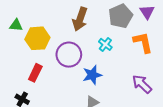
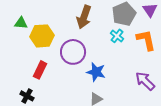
cyan cross: (105, 44) -> (117, 36), moved
blue star: (92, 75) -> (96, 72), turned 30

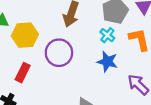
blue star: (96, 72) -> (107, 62), moved

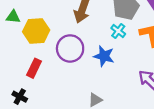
blue star: (107, 62) -> (104, 56), moved

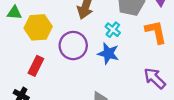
cyan cross: (118, 31) -> (113, 30), moved

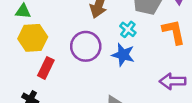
yellow hexagon: (38, 27) -> (33, 38), moved
purple arrow: (155, 78) -> (173, 81), turned -45

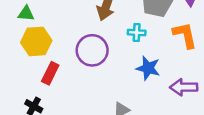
cyan cross: (128, 29) -> (137, 33), turned -35
blue star: (123, 55) -> (148, 68), moved

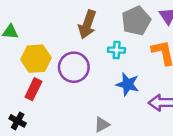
yellow hexagon: (36, 41) -> (36, 59), moved

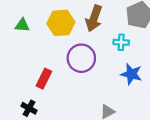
yellow hexagon: (36, 59) -> (61, 23), moved

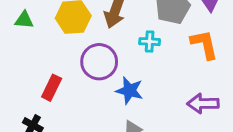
blue star: (131, 74) -> (129, 91), moved

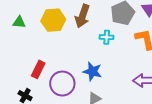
purple circle: (99, 62) -> (62, 84), moved

